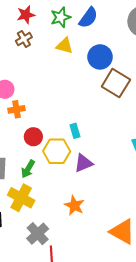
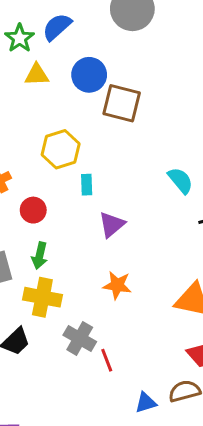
blue semicircle: (88, 18) -> (57, 27), turned -150
cyan rectangle: (75, 131) -> (87, 185), turned 32
yellow hexagon: (57, 151) -> (61, 149), moved

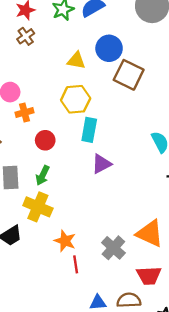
yellow triangle: (37, 75) -> (76, 61), moved
cyan rectangle: (87, 185) -> (89, 130), size x1.5
orange star: (117, 285) -> (65, 241), moved
gray cross: (80, 338) -> (113, 248), moved

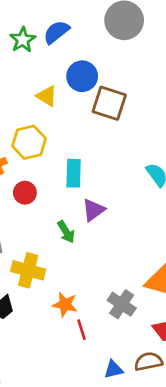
yellow triangle: (76, 61) -> (47, 96), turned 30
yellow hexagon: (76, 99) -> (29, 142), moved
green arrow: (43, 175) -> (66, 232), moved, turned -48

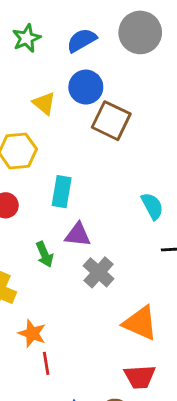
blue semicircle: (56, 32) -> (82, 40), moved
purple triangle: (94, 210) -> (78, 235), turned 35
gray cross: (122, 304) -> (99, 272), moved

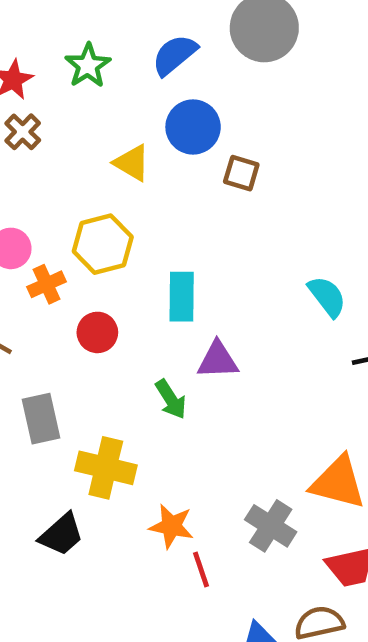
brown square: (111, 121) -> (241, 173), size x0.6
gray cross: (99, 272) -> (271, 526), moved

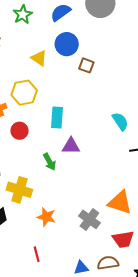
red line: (201, 569) -> (37, 254), moved

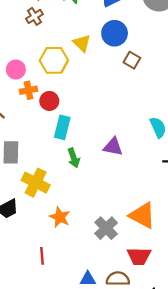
yellow hexagon: (24, 93) -> (54, 60), moved
cyan rectangle: (57, 117) -> (62, 127), moved
red circle: (19, 131) -> (49, 101), moved
purple triangle: (71, 146) -> (113, 147), moved

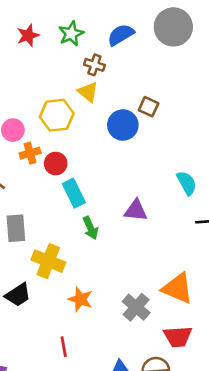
brown cross: (34, 16) -> (94, 65), moved, turned -35
blue circle: (115, 33) -> (123, 125), moved
cyan rectangle: (62, 127) -> (74, 193), turned -35

